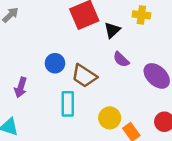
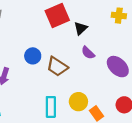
yellow cross: (141, 15) -> (119, 16), moved
cyan rectangle: (68, 104) -> (51, 107), moved

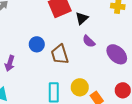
brown trapezoid: (57, 67) -> (60, 54), turned 40

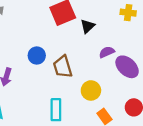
purple semicircle: (89, 41) -> (107, 52), moved, turned 112
yellow circle: (80, 87) -> (91, 90), moved

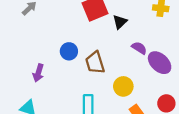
purple semicircle: (107, 52) -> (139, 48), turned 56

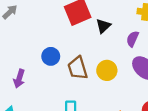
purple semicircle: (139, 48) -> (133, 39), moved, turned -98
yellow circle: (123, 86) -> (107, 70), moved

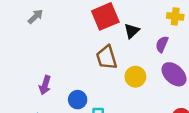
blue circle: (51, 56) -> (78, 100), moved
brown trapezoid: (78, 68) -> (107, 57), moved

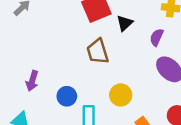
yellow circle: (135, 77) -> (121, 95), moved

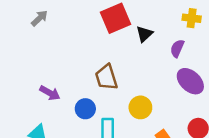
brown trapezoid: (98, 51) -> (106, 77), moved
purple arrow: (32, 81) -> (50, 93), turned -78

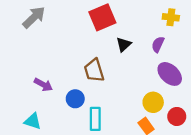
gray arrow: (39, 18) -> (34, 17), size x1.5
black triangle: (144, 34) -> (124, 44), moved
yellow circle: (140, 107) -> (153, 102), moved

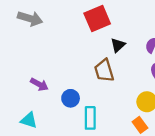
gray arrow: (34, 17) -> (30, 18), turned 60
brown trapezoid: (94, 70) -> (104, 71), moved

